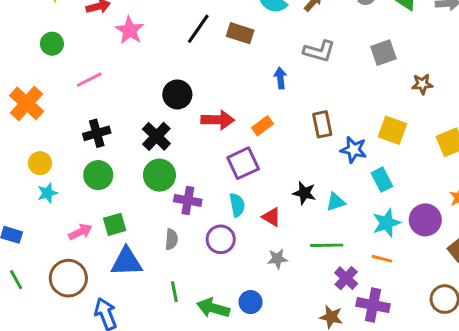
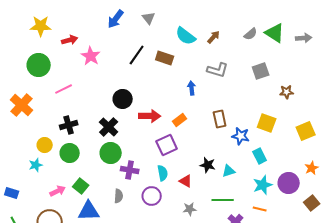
green circle: (52, 44) -> (39, 65), size x1.5
yellow circle: (40, 163) -> (45, 145), moved
green square: (115, 224) -> (81, 186), turned -35

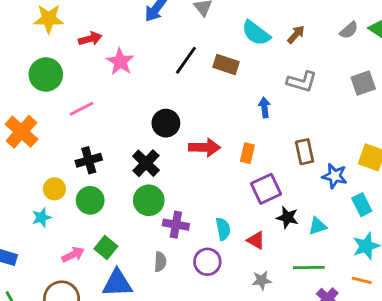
orange rectangle: (180, 120) -> (247, 153), turned -40
purple square: (167, 145) -> (266, 189), moved

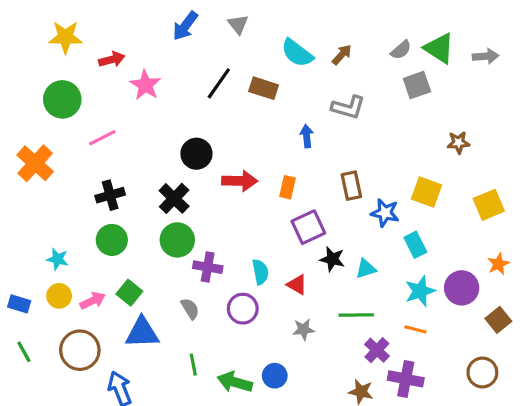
gray square: (363, 83) -> (417, 85), moved
yellow circle: (54, 189) -> (59, 296), moved
cyan star: (42, 217) -> (58, 259), turned 30
gray semicircle: (160, 262) -> (190, 309), turned -36

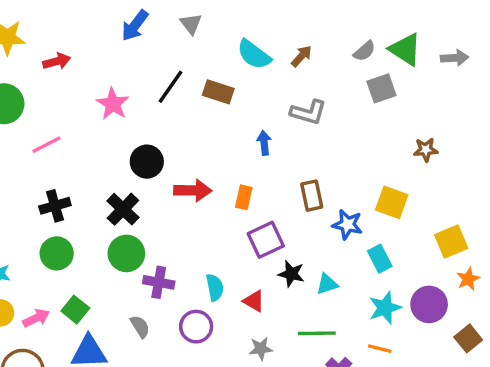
pink star: (145, 85) -> (113, 104), moved
yellow square: (489, 205) -> (451, 242), moved

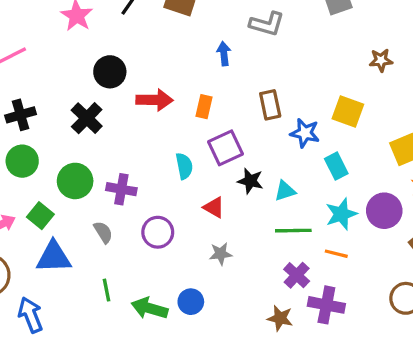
green circle: (126, 253) -> (75, 181), moved
cyan semicircle: (215, 287) -> (184, 166), moved
green line: (317, 333) -> (293, 231), moved

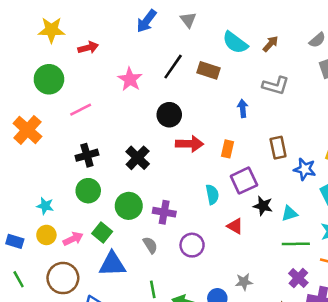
black circle: (110, 72) -> (169, 115), moved
gray star: (221, 254) -> (244, 282), moved

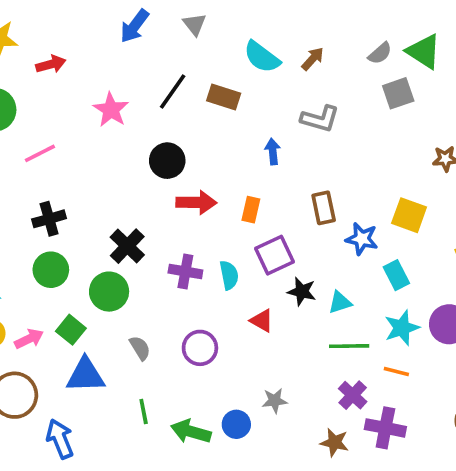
black cross: (138, 158) -> (127, 246), moved
purple cross: (164, 212) -> (185, 272), moved

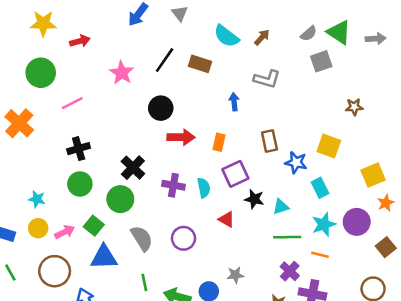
gray semicircle: (140, 348) -> (142, 238), size x1.5

